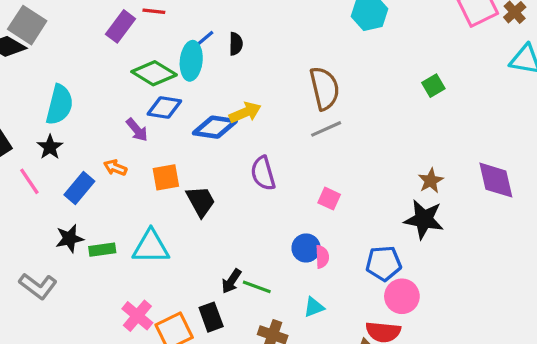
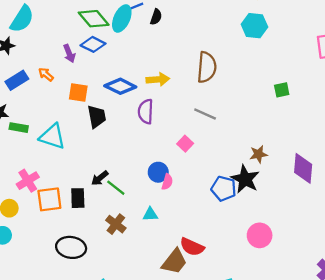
yellow arrow: (245, 113) -> (158, 79), moved
blue diamond: (215, 127) -> (120, 86), moved
gray line: (326, 129) -> (205, 114), moved, turned 30
blue pentagon: (384, 263) -> (224, 189), moved
pink circle: (402, 296) -> (260, 235), moved

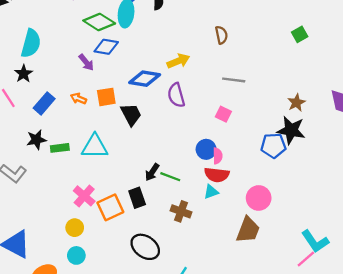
brown semicircle: (207, 67) -> (221, 35), size x0.6
orange arrow: (46, 74) -> (79, 99), moved
pink circle: (260, 235) -> (259, 198), moved
black ellipse: (71, 247) -> (145, 247), turned 44
red semicircle: (192, 247) -> (217, 175), moved

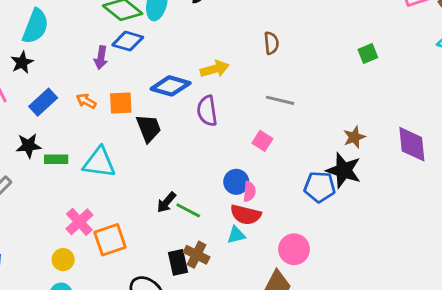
purple arrow: (86, 62) -> (101, 58), turned 42
black rectangle: (137, 198) -> (178, 262), moved

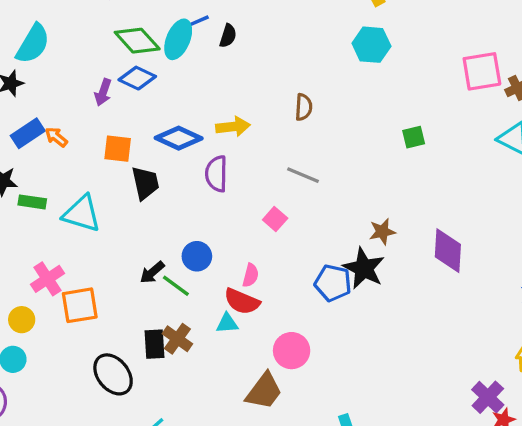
orange arrow: (86, 101) -> (56, 137), moved
blue circle: (236, 182) -> (197, 256), moved

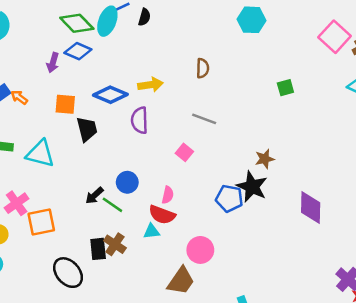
pink square: (482, 71) -> (335, 37), turned -36
purple diamond: (448, 251) -> (311, 207), moved

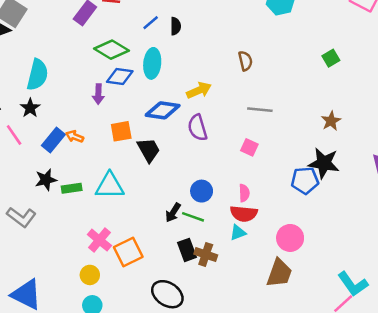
cyan ellipse: (107, 21) -> (152, 63), moved
brown star: (265, 159) -> (331, 121), moved
black rectangle: (98, 249) -> (187, 250), moved

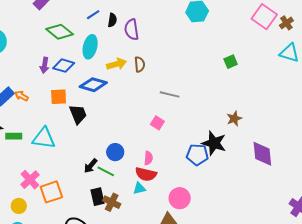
brown semicircle: (245, 61) -> (140, 64), moved
blue diamond: (120, 76) -> (64, 66), moved
yellow arrow: (199, 90) -> (117, 64), moved
brown star: (331, 121) -> (234, 119), moved
purple semicircle: (197, 128) -> (132, 30), moved

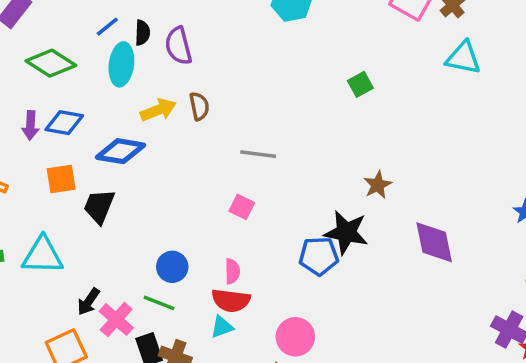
cyan ellipse: (90, 47) -> (121, 64), moved
black trapezoid: (78, 114) -> (99, 206), turned -130
black arrow: (91, 166) -> (89, 302), moved
pink cross: (30, 180) -> (116, 320), moved

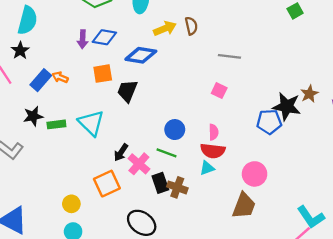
brown star: (378, 185) -> (309, 94), moved
cyan triangle: (43, 255) -> (91, 123), turned 44

